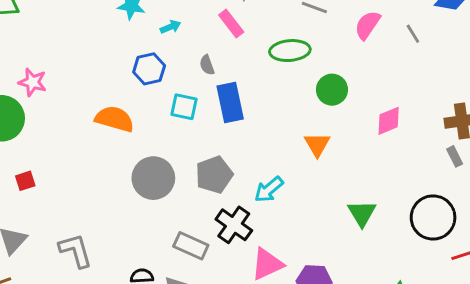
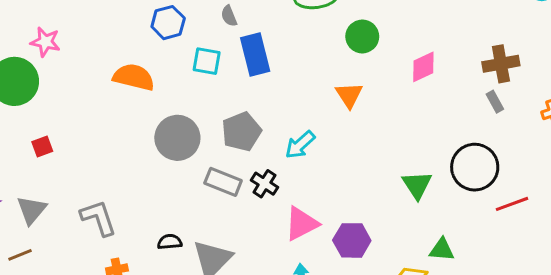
green triangle: (362, 213) -> (417, 185), moved
black cross: (234, 225) -> (264, 184), size x0.7
gray rectangle: (191, 246) -> (223, 182), moved

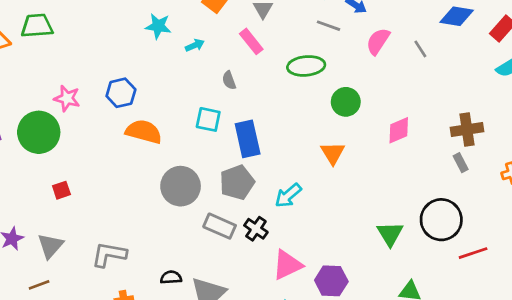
blue hexagon: (168, 23) -> (121, 93), moved
blue rectangle: (255, 55) -> (248, 139), moved
gray L-shape: (98, 218) -> (109, 254), turned -63

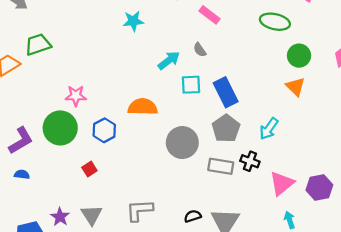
cyan arrow: (195, 45) -> (169, 60), moved, size x1.5
green ellipse: (306, 66) -> (275, 22), moved, turned 32
blue hexagon: (121, 93) -> (104, 130), moved
green circle: (346, 102) -> (299, 56), moved

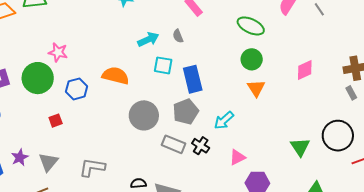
green circle: (299, 56) -> (252, 59), moved
pink triangle: (282, 183) -> (237, 157), moved, size x0.7

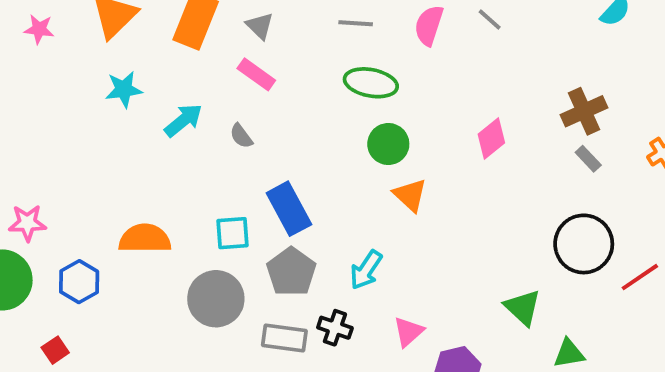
cyan arrow: (148, 39) -> (183, 120), moved
cyan square: (163, 65) -> (232, 233), moved
green triangle: (300, 147) -> (523, 307), moved

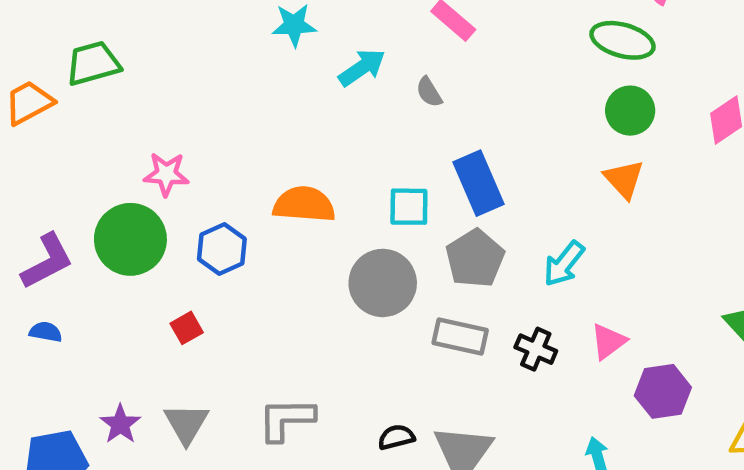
green ellipse: (371, 83) -> (622, 40), moved
green circle: (388, 144) -> (630, 111), moved
black cross: (335, 328) -> (536, 349), moved

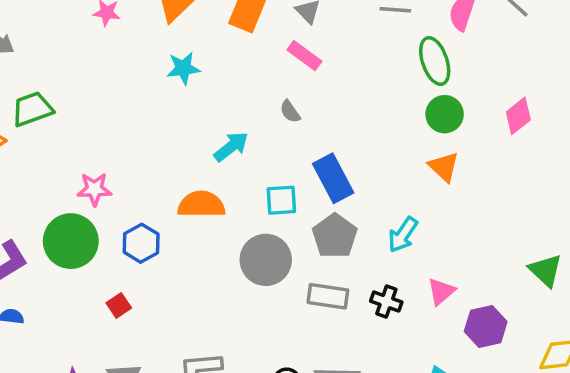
green ellipse: (622, 40) -> (435, 61), turned 60
cyan arrow: (362, 68) -> (231, 147), moved

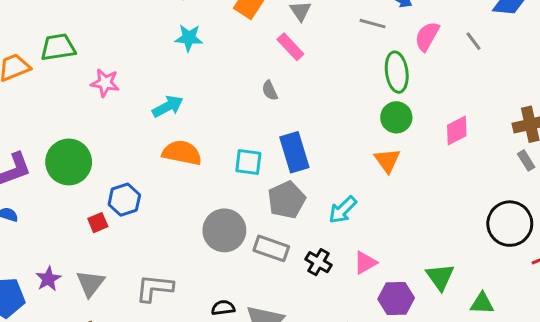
cyan arrow: (231, 147) -> (168, 106), moved
pink star: (94, 189) -> (105, 83), moved
blue hexagon: (141, 243) -> (124, 200), moved
gray circle: (266, 260) -> (224, 230), moved
green triangle: (546, 270) -> (440, 277), moved

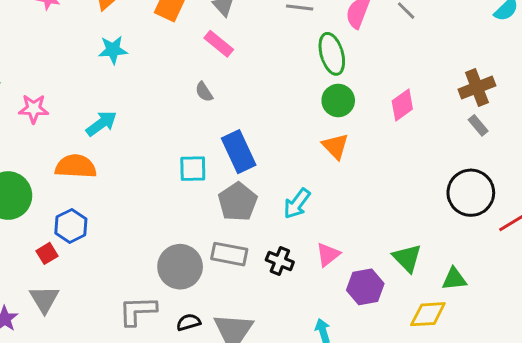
orange semicircle: (182, 153) -> (76, 166), moved
gray circle: (224, 230) -> (180, 267), moved
gray triangle: (90, 283) -> (44, 299), moved
gray L-shape: (154, 288) -> (138, 311), moved

